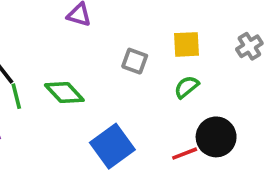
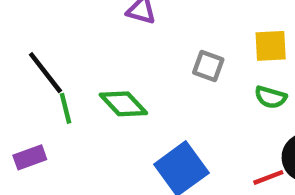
green semicircle: (186, 87) -> (271, 97), turned -125

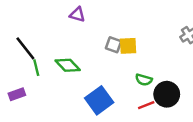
yellow square: (271, 46) -> (128, 46), moved
green semicircle: (271, 97) -> (144, 80), moved

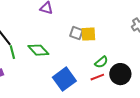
green semicircle: (144, 80) -> (101, 62), turned -56
red line: (146, 105) -> (97, 77), moved

